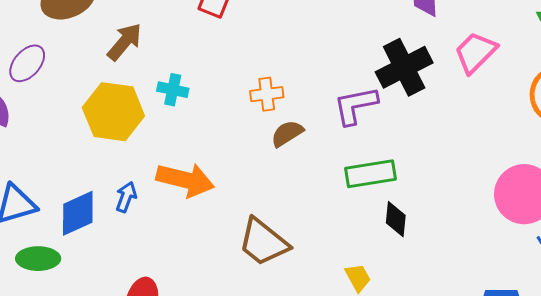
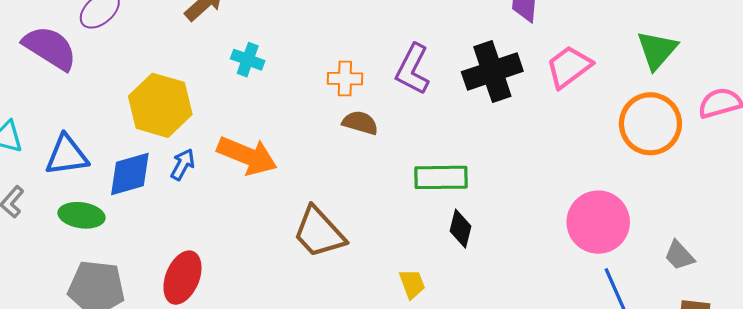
purple L-shape: (356, 106) -> (413, 69), moved, turned -60
yellow hexagon: (113, 112) -> (160, 105), moved
brown semicircle: (287, 133) -> (360, 123), turned 40

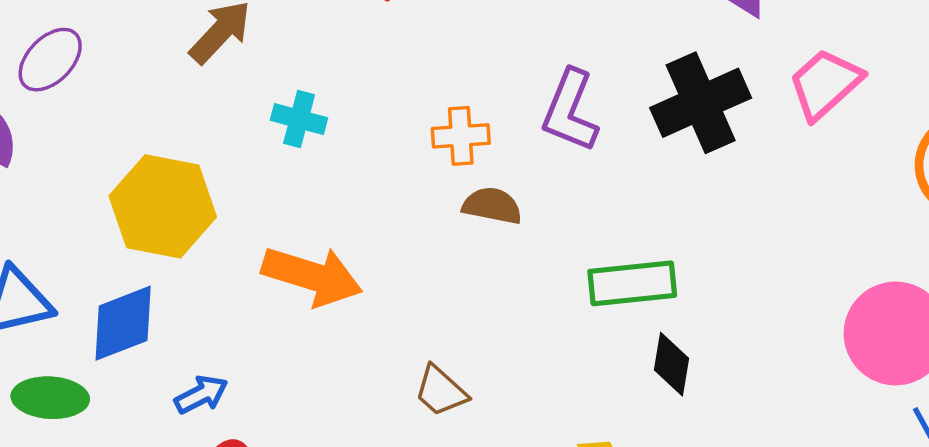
blue arrow: (183, 164) -> (201, 395), moved, turned 40
brown trapezoid: (319, 232) -> (441, 391), size x0.6

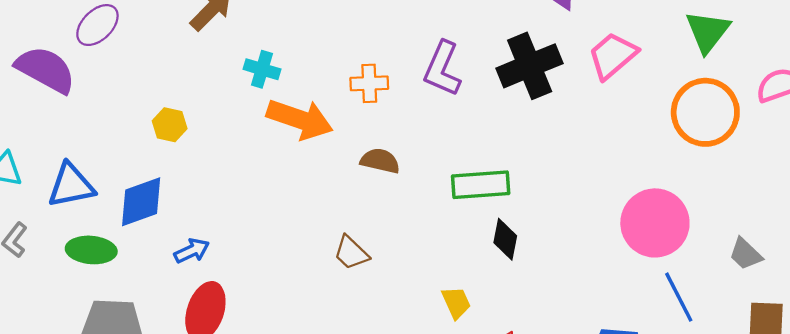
yellow hexagon: (163, 206) -> (170, 125), size x0.5
brown semicircle: (492, 206) -> (380, 161), moved
orange arrow: (312, 276) -> (300, 119), moved

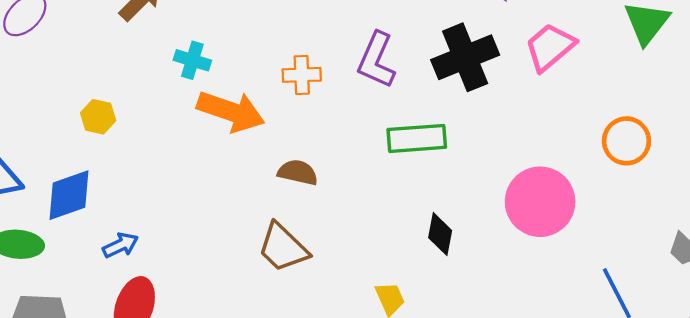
orange circle: (705, 112) -> (626, 141), moved, size x0.7
brown semicircle: (380, 161) -> (298, 172), moved
green rectangle: (481, 185) -> (417, 138), moved
pink circle: (655, 223) -> (540, 202), moved
brown trapezoid: (351, 253) -> (283, 248), size x1.4

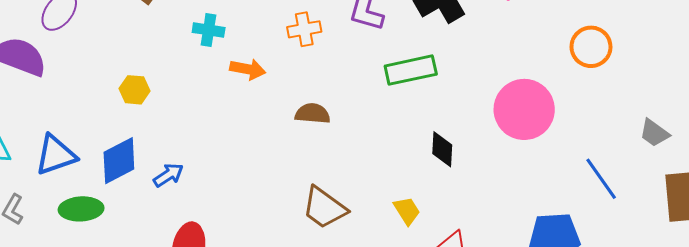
orange arrow: (231, 111) -> (248, 69), size x0.6
blue arrow: (121, 245) -> (168, 175), moved
brown trapezoid: (283, 248) -> (324, 208), moved

